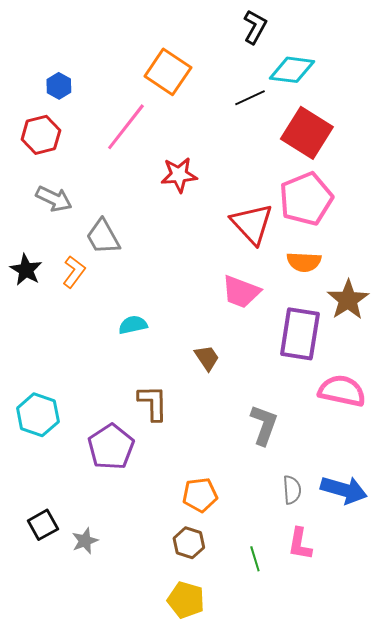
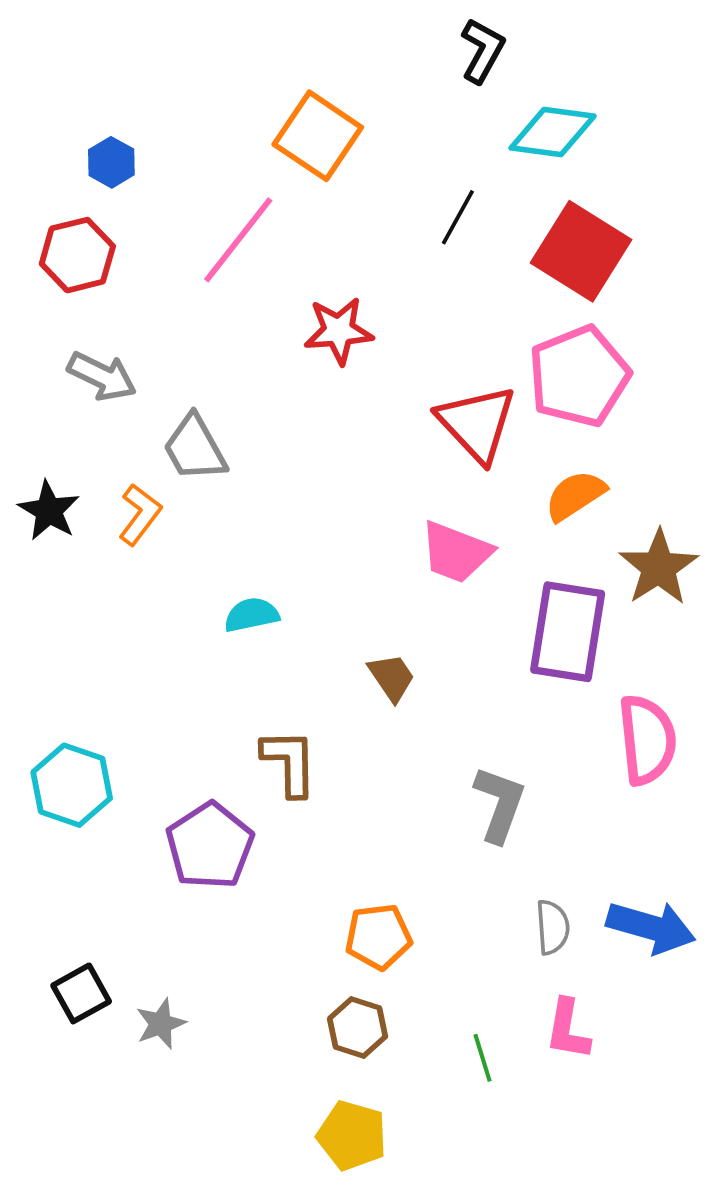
black line: (250, 98) -> (458, 217), moved, turned -36
orange semicircle: (304, 262) -> (575, 495), turned 144
pink semicircle: (342, 391) -> (647, 740), turned 72

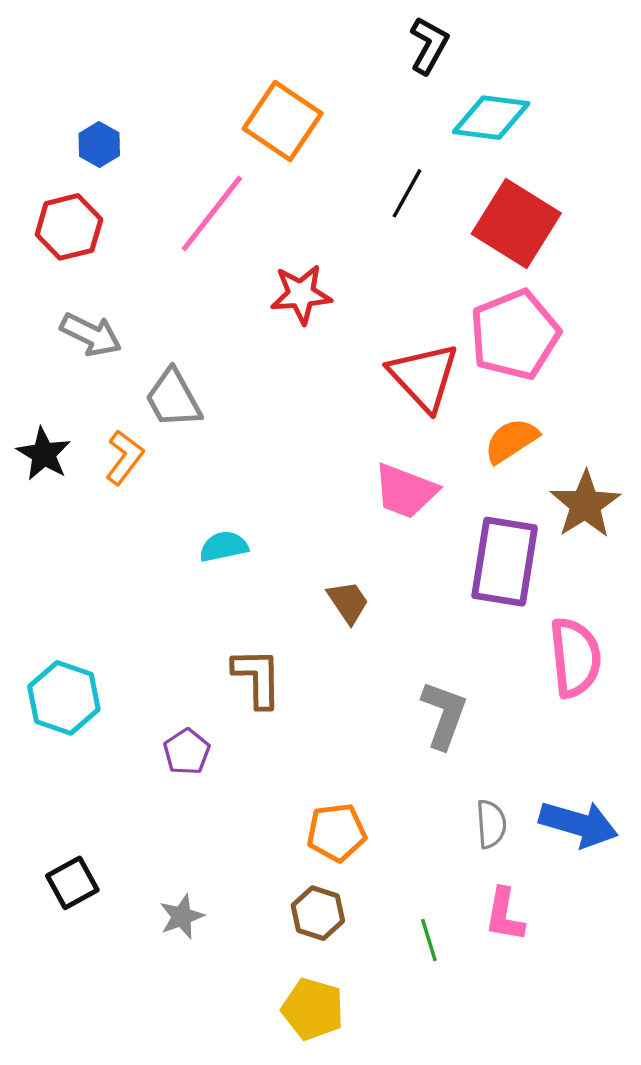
purple pentagon: (210, 846) -> (187, 752), size x0.6
gray star: (161, 1024) -> (182, 917), moved

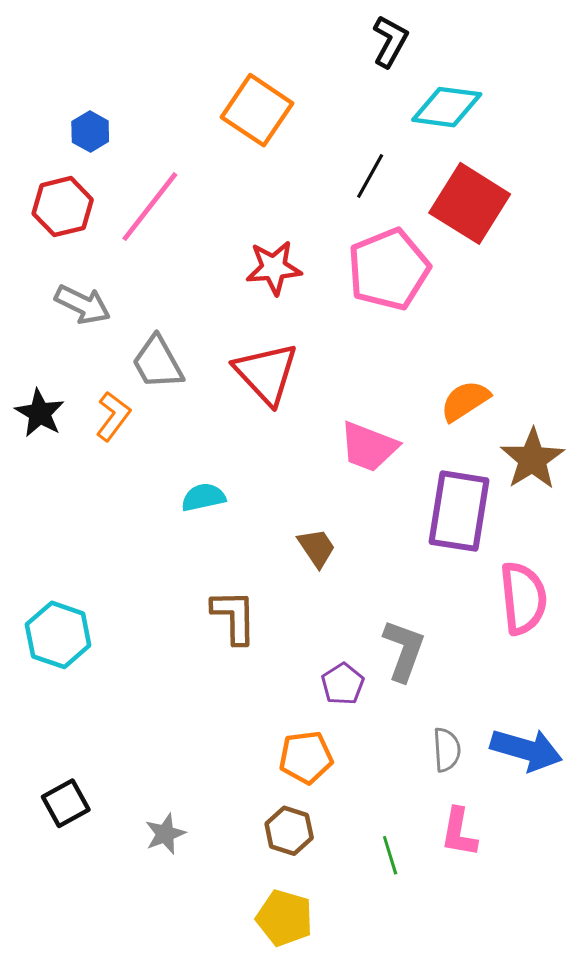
pink line: (212, 213) -> (150, 207), moved
pink pentagon: (515, 335) -> (389, 269), moved
red triangle: (424, 377) -> (266, 373), moved
purple pentagon: (187, 752) -> (343, 684), moved

